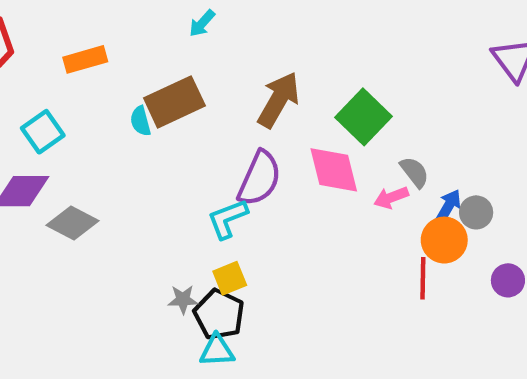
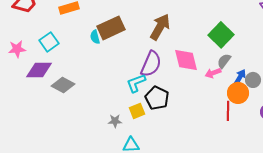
green square: (364, 117) -> (221, 35), moved
gray semicircle: (414, 172) -> (224, 61), turned -105
black pentagon: (219, 314) -> (157, 98), moved

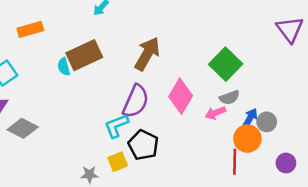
pink diamond: (186, 60) -> (181, 96), turned 44
gray semicircle: (224, 61) -> (229, 97), turned -147

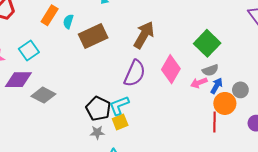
orange rectangle: (30, 29) -> (50, 15), turned -42
cyan semicircle: (64, 67) -> (68, 21), moved, turned 32
blue arrow: (250, 118) -> (217, 86), moved
cyan L-shape: (116, 126) -> (119, 105), moved
black pentagon: (143, 145) -> (98, 109), moved

